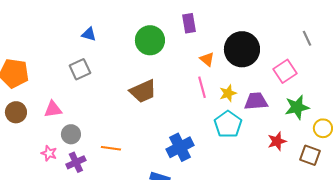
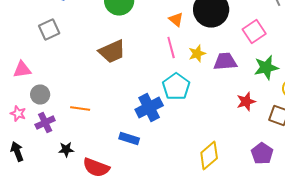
cyan pentagon: (228, 124) -> (176, 86), moved

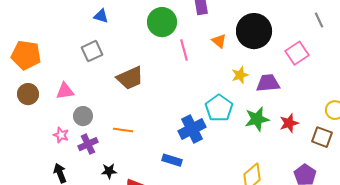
pink line: (171, 48) -> (184, 50), moved
brown trapezoid: (112, 52) -> (130, 78), moved
green star: (266, 68) -> (257, 119), moved

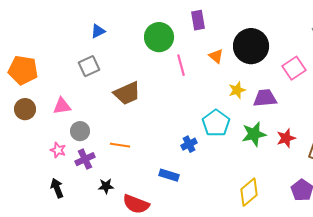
blue triangle: (101, 16) -> (98, 31), turned -42
blue cross: (192, 129) -> (189, 144), size x0.6

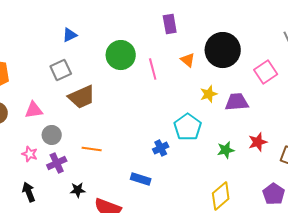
green circle: (159, 37) -> (121, 55), moved
brown trapezoid: (127, 93) -> (82, 97), moved
green star: (254, 134) -> (226, 150), moved, size x0.7

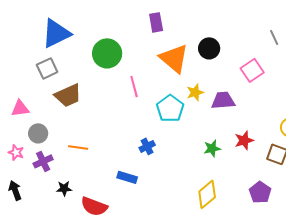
blue triangle: (70, 35) -> (56, 33), size x2.0
black circle: (223, 50) -> (209, 48), size x0.6
orange triangle: (188, 60) -> (174, 58), size x2.0
pink line: (153, 69) -> (134, 86), moved
cyan pentagon: (188, 127) -> (170, 108), moved

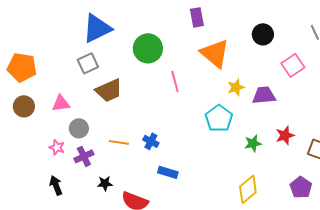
black circle: (209, 48) -> (263, 34), moved
cyan pentagon: (170, 108) -> (219, 118), moved
blue cross: (147, 146) -> (151, 141), moved, turned -35

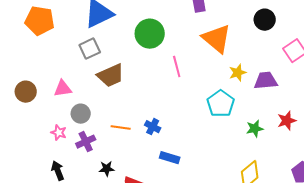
orange pentagon: (22, 67) -> (40, 21), moved

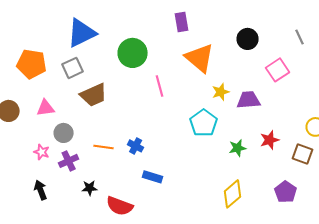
orange pentagon: (40, 21) -> (32, 64), moved

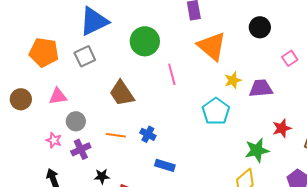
pink square: (278, 70) -> (290, 58), size x0.7
brown trapezoid: (94, 95) -> (122, 93), moved, turned 80
green star: (238, 148) -> (257, 150), moved, size x1.4

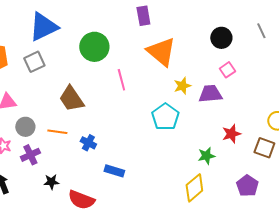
black circle: (260, 27) -> (221, 38), moved
pink square: (290, 58) -> (227, 70), moved
blue cross: (148, 134) -> (88, 143), moved
orange line: (116, 135) -> (57, 132), moved
green star: (257, 150) -> (206, 156), size x0.7

